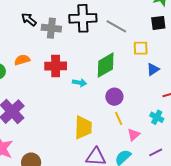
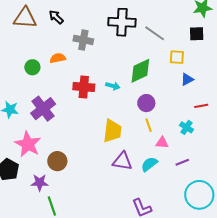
black arrow: (29, 19) -> (56, 17), moved
gray cross: (51, 28) -> (83, 40), moved
red cross: (56, 66) -> (84, 87), moved
pink triangle: (134, 135) -> (162, 143), turned 40

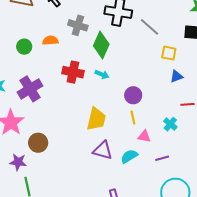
green diamond: (140, 71) -> (101, 45), moved, turned -48

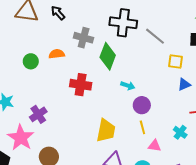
cyan arrow: (102, 74) -> (128, 86), moved
purple cross: (30, 89) -> (38, 114), moved, size x0.7

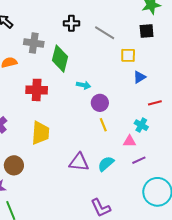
black cross: (123, 23) -> (71, 23), size x0.6
yellow trapezoid: (106, 131) -> (40, 133), moved
pink triangle: (155, 146) -> (130, 141), moved

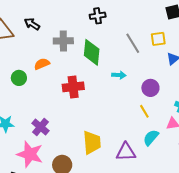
gray line: (105, 33) -> (133, 43), moved, turned 35
purple circle: (100, 103) -> (150, 88), moved
yellow trapezoid: (40, 133) -> (92, 143), moved
cyan semicircle: (106, 164) -> (151, 138), moved

